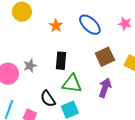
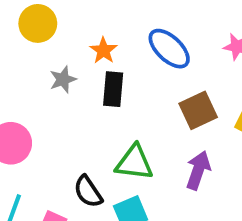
black rectangle: (61, 61) -> (113, 89), moved
gray star: (30, 66) -> (63, 79), moved

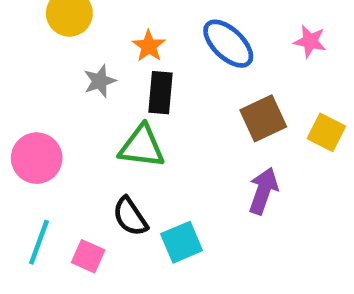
green triangle: (134, 163) -> (142, 146), moved

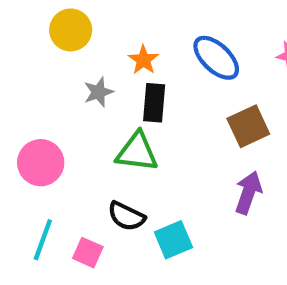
black semicircle: (130, 217) -> (126, 216), turned -30

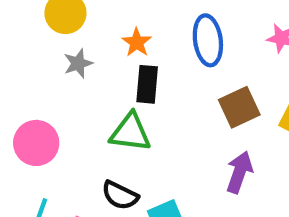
blue ellipse: (216, 58) -> (208, 40), turned 39
gray star: (98, 92) -> (78, 63), moved

